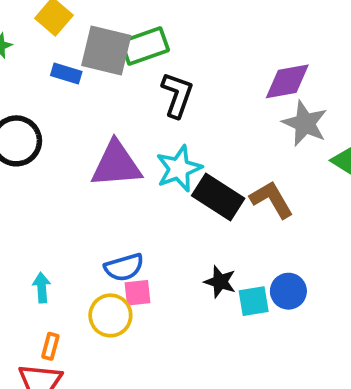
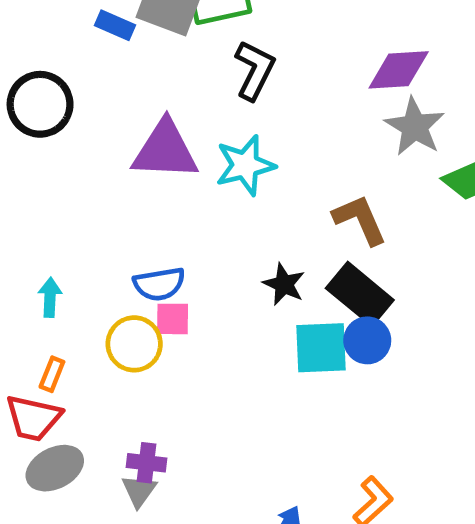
black rectangle: (218, 197) -> (360, 294), moved
black star: (220, 282) -> (284, 284), moved
cyan square: (254, 301) -> (321, 348), size x1.4

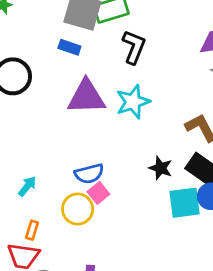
blue rectangle: (115, 25) -> (69, 47), moved
cyan arrow: (50, 297) -> (27, 186), turned 40
pink square: (173, 319) -> (98, 193), turned -35

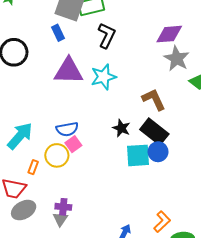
blue rectangle: (69, 47) -> (58, 33), turned 42
cyan arrow: (27, 186) -> (20, 136), size x1.8
orange rectangle: (32, 230) -> (33, 167), moved

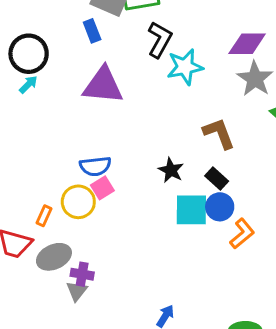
cyan star: (103, 77) -> (185, 67), moved
black rectangle: (154, 132) -> (217, 179), size x0.6
cyan arrow: (20, 136) -> (28, 84), moved, size x0.5
gray ellipse: (24, 210) -> (54, 257), moved
orange L-shape: (162, 222) -> (242, 234), moved

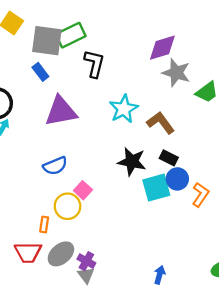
cyan star: (185, 67) -> (124, 109), moved
blue semicircle: (95, 166) -> (55, 166), moved
black star: (171, 170) -> (132, 162), size x1.4
purple cross: (82, 274) -> (86, 261), turned 36

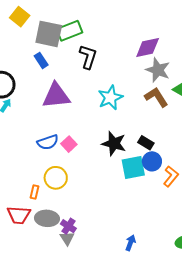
brown L-shape: (161, 123) -> (156, 97), moved
pink square: (83, 190) -> (69, 144), moved
gray ellipse: (61, 254) -> (47, 218), turned 40

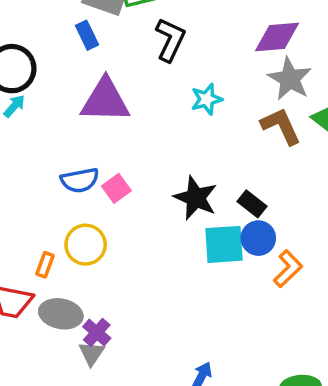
cyan star: (110, 98) -> (207, 99), moved, size x0.7

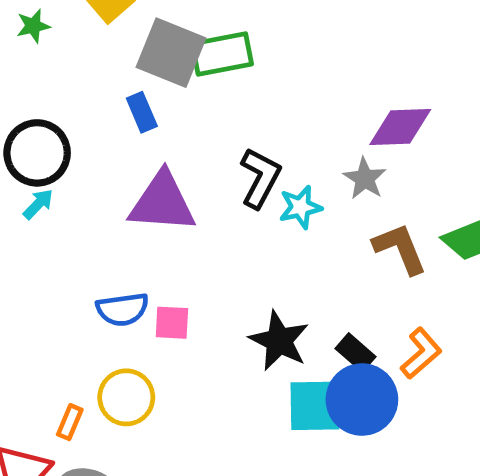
black L-shape: (170, 40) -> (260, 178), moved
gray star: (290, 79) -> (365, 179), moved, size x0.7
pink square: (116, 188) -> (172, 323), turned 36
blue circle: (258, 238) -> (362, 400), size x1.5
orange L-shape: (288, 269) -> (421, 353), moved

